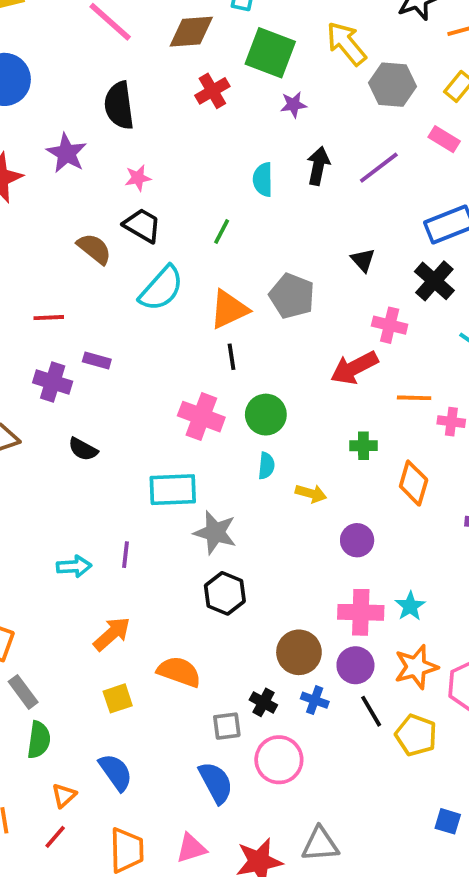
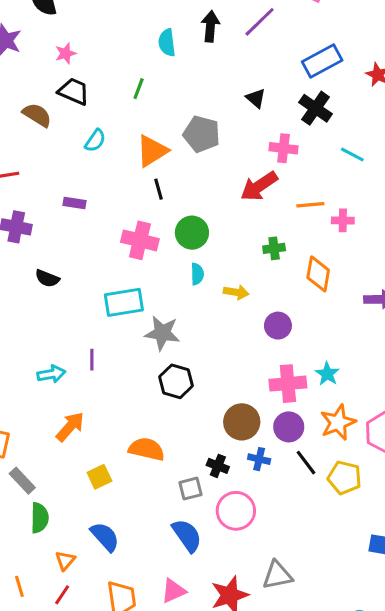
cyan semicircle: (161, 288) -> (95, 141), size x0.6
purple rectangle: (97, 361) -> (75, 203), moved
orange arrow: (112, 634) -> (70, 427), moved

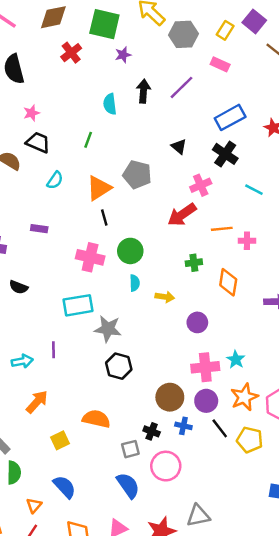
pink cross: (284, 148) -> (201, 185), turned -30

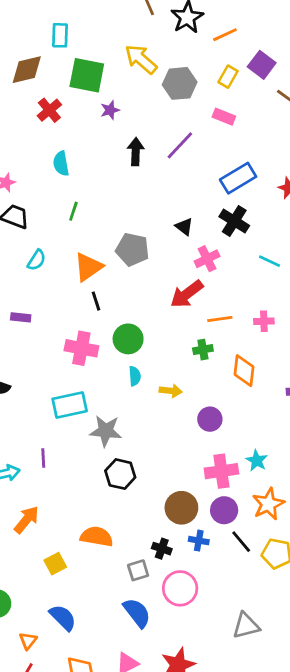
cyan semicircle: (110, 104) -> (61, 164), moved
black triangle: (179, 147) -> (184, 227), moved
orange line: (222, 229) -> (220, 319), moved
gray triangle: (198, 516) -> (246, 626), moved

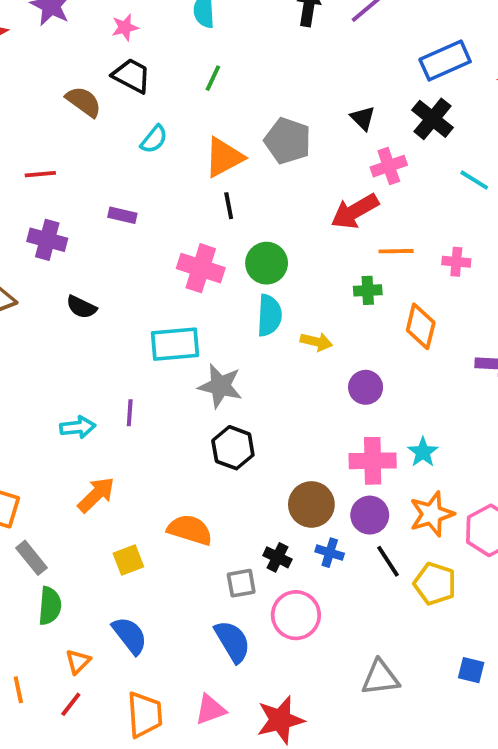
cyan semicircle: (135, 376) -> (269, 315), size x1.5

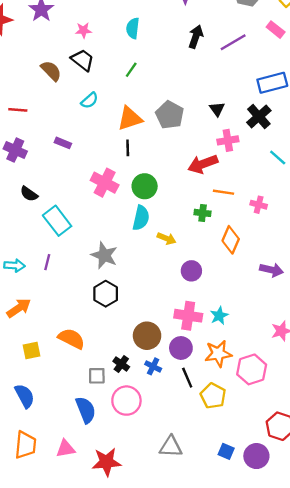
cyan rectangle: (175, 344) -> (57, 221), moved, turned 48

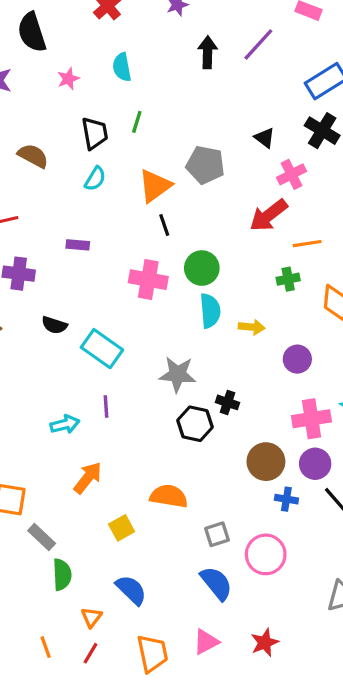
pink star: (83, 30) -> (68, 79), moved
black trapezoid: (83, 60) -> (95, 133), moved, turned 60
black cross: (121, 364) -> (228, 402), moved
red star: (106, 462) -> (265, 642), size x0.7

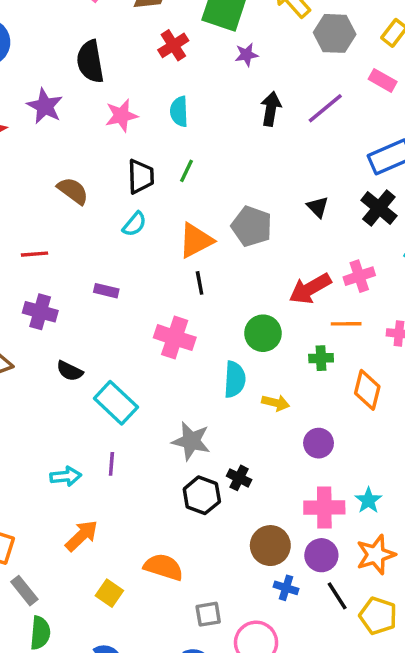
pink star: (68, 79) -> (121, 116), size x1.4
pink cross: (292, 174) -> (359, 276), moved
green circle: (202, 268) -> (263, 333), moved
yellow square: (122, 528) -> (109, 593), turned -35

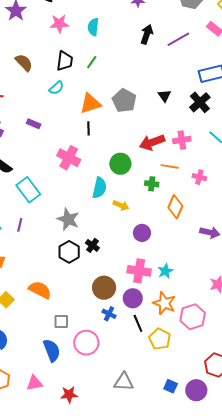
orange star: (376, 555) -> (164, 303), turned 30

